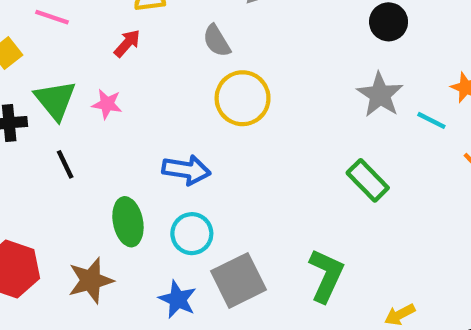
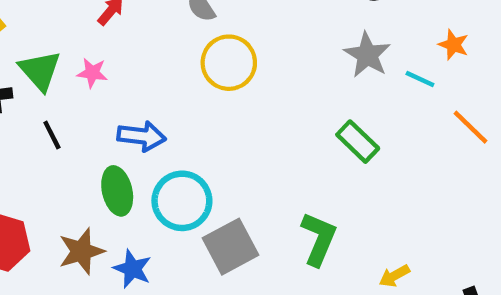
blue arrow: (186, 170) -> (142, 136), moved
cyan circle: (192, 234) -> (182, 201), size x1.4
blue star: (178, 299) -> (132, 269), moved

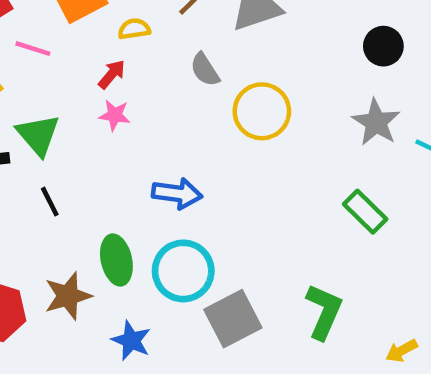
yellow circle: (229, 63) -> (262, 111), moved
pink star: (92, 73) -> (115, 115), moved
blue arrow: (142, 136) -> (177, 194), moved
brown star: (81, 251) -> (68, 296), moved

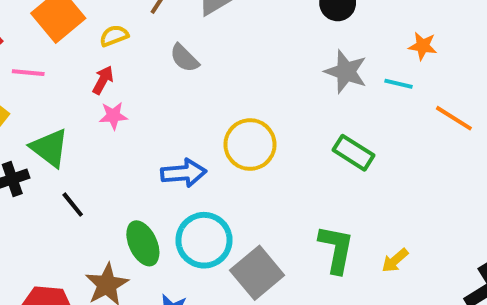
yellow circle: (262, 111) -> (250, 145), moved
yellow arrow: (401, 351) -> (395, 260), moved

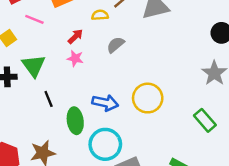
yellow semicircle: (114, 36) -> (100, 15), moved
gray semicircle: (184, 58) -> (116, 45), moved, turned 78
black line: (73, 205) -> (49, 99), moved
green ellipse: (143, 243) -> (75, 121), moved

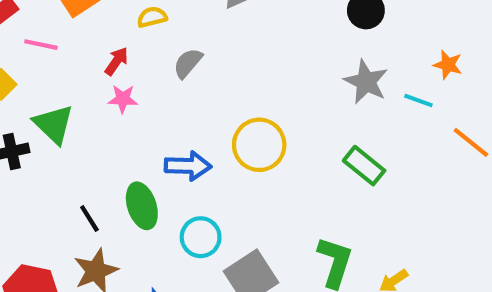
black line: (49, 99) -> (89, 218), moved
cyan circle: (105, 144) -> (201, 237), size x0.7

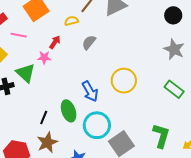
pink star: (123, 99) -> (44, 58), moved
blue arrow: (188, 166) -> (90, 91), turned 60
black line: (89, 218) -> (44, 118), turned 56
cyan circle: (201, 237) -> (97, 125), size x1.4

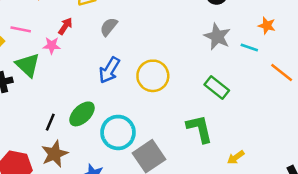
pink line: (19, 35) -> (21, 29), moved
blue arrow: (90, 91) -> (109, 70), moved, turned 60
green ellipse: (69, 111) -> (82, 114), turned 65
green L-shape: (161, 136) -> (200, 129), moved, turned -30

